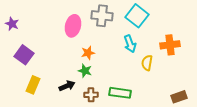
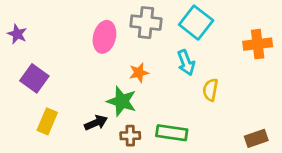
orange cross: (170, 45) -> (258, 44), moved
orange star: (88, 53) -> (139, 73), moved
green star: (85, 71) -> (122, 101), size x1.5

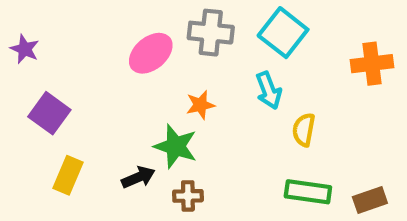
pink ellipse: (104, 37) -> (151, 53), turned 36
green rectangle: (172, 133) -> (308, 192), moved

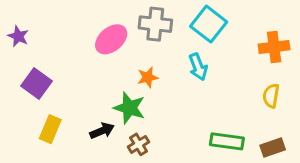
yellow semicircle: (304, 130) -> (271, 96), moved
brown cross: (188, 196) -> (139, 144), turned -30

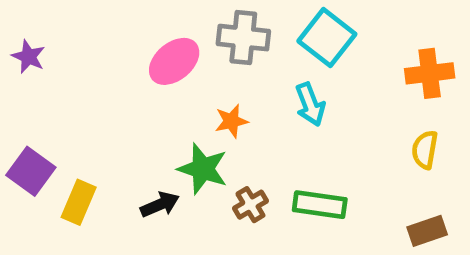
purple square: (37, 83) -> (31, 171), moved
green rectangle: (227, 141) -> (320, 205), moved
brown cross: (139, 144) -> (250, 205), moved

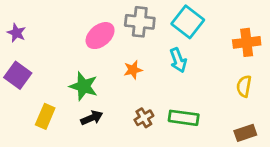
green star: (203, 169) -> (84, 86), moved
purple square: (31, 171) -> (18, 75), moved

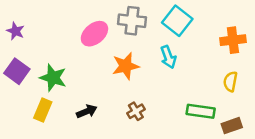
orange star: (133, 70) -> (126, 66), size x1.5
green star: (84, 86) -> (53, 78), moved
green rectangle: (184, 118) -> (201, 111), moved

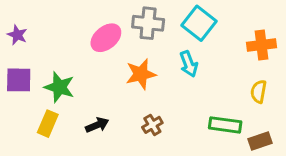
purple square: (17, 71) -> (19, 80), turned -35

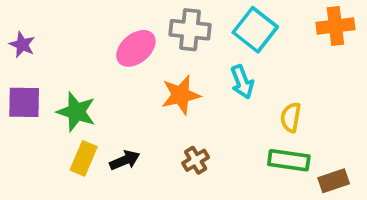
orange cross: (261, 45) -> (335, 26), moved
yellow semicircle: (259, 92) -> (291, 117), moved
yellow rectangle: (48, 124) -> (84, 158), moved

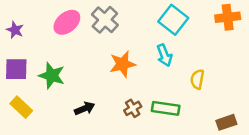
gray cross: (190, 30) -> (105, 20), moved, turned 36
pink ellipse: (136, 48) -> (67, 22), moved
yellow rectangle: (84, 158) -> (21, 107), moved, turned -70
green rectangle: (289, 160) -> (166, 108), moved

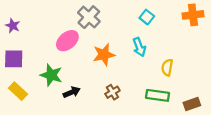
cyan square: (173, 20) -> (147, 17), size x0.6
pink ellipse: (67, 22) -> (67, 41), moved
green star: (52, 75) -> (51, 75), moved
green rectangle: (166, 108) -> (158, 95), moved

